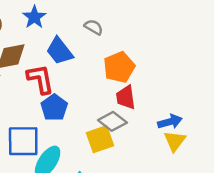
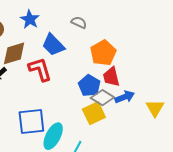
blue pentagon: (54, 108) -> (89, 86), moved
blue arrow: (170, 122) -> (125, 97), moved

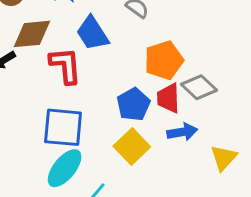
gray diamond: (102, 98) -> (199, 87), moved
yellow square: (94, 113) -> (132, 147), turned -30
blue square: (31, 121) -> (63, 127), moved

